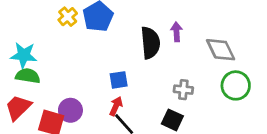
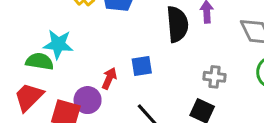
cyan star: (24, 55) -> (58, 44), moved
red arrow: (116, 106) -> (109, 78), moved

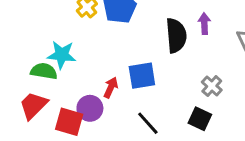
blue square: (142, 66) -> (142, 76), size x1.4
gray cross: (214, 77) -> (212, 86), turned 36

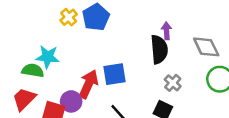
black semicircle: (176, 35) -> (159, 49), moved
red arrow: (111, 88) -> (88, 84), size x1.6

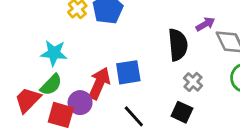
purple arrow: (167, 31) -> (205, 24), moved, turned 63
green semicircle: (33, 70) -> (51, 85), moved, turned 125

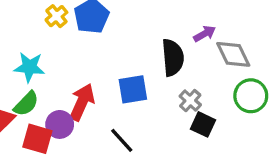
blue square: (128, 72) -> (133, 89), moved
black square: (182, 112) -> (203, 124), moved

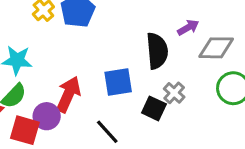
gray diamond: (233, 54) -> (216, 48), turned -63
black square: (203, 124) -> (154, 108), moved

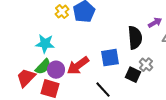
red arrow: (68, 94) -> (78, 66), turned -150
purple circle: (47, 116) -> (56, 70), moved

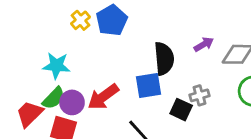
purple arrow: (155, 23) -> (204, 44), moved
black semicircle: (135, 38) -> (164, 59), moved
gray cross: (146, 65) -> (199, 95), turned 32

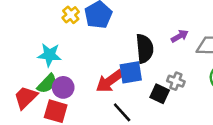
gray cross: (199, 95) -> (176, 81), turned 36
red arrow: (103, 97) -> (110, 81), moved

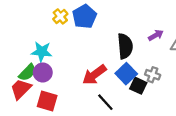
blue square: (131, 72) -> (126, 74), moved, turned -35
green semicircle: (47, 84) -> (27, 72), moved
purple circle: (63, 87) -> (43, 72), moved

